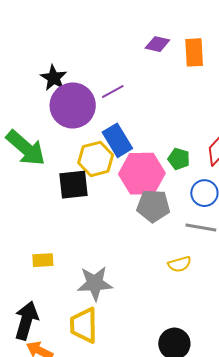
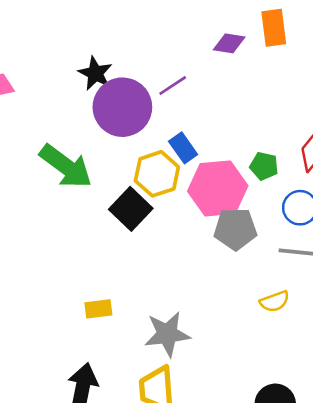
purple diamond: (157, 44) -> (229, 43), moved
blue rectangle: (117, 140) -> (183, 148), size x0.7
black square: (73, 185) -> (131, 209), turned -36

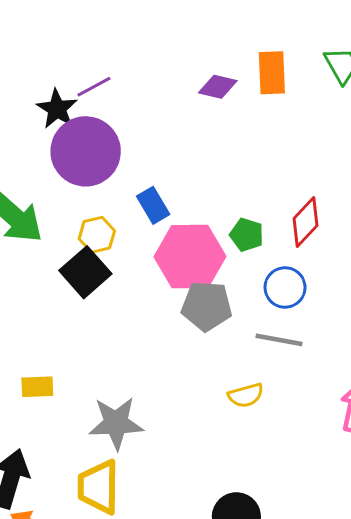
purple line: (173, 85) -> (94, 87), moved
yellow hexagon: (157, 174) -> (97, 235), moved, size x0.7

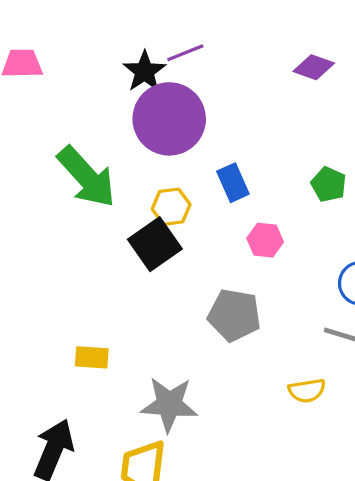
green pentagon: (247, 235) -> (329, 184), moved
pink hexagon: (190, 257) -> (265, 240), size x0.5
gray pentagon: (207, 306) -> (234, 315), moved

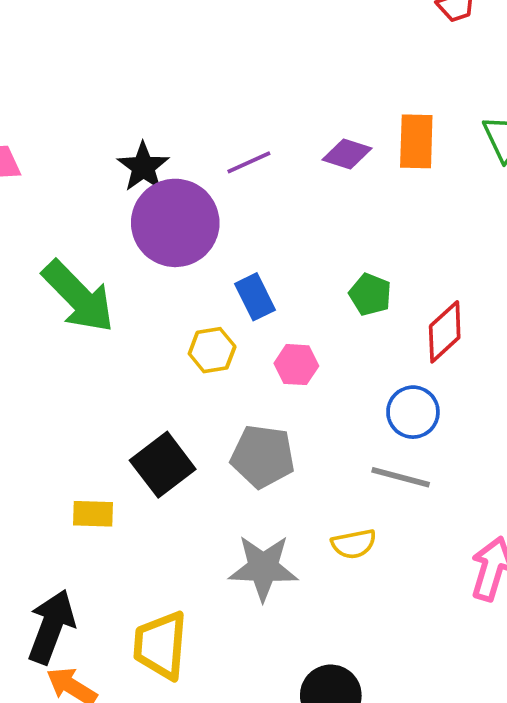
purple line: (185, 53) -> (249, 162), moved
yellow hexagon: (171, 207) -> (212, 350), moved
black square: (155, 244) -> (163, 465), moved
gray star: (169, 404) -> (263, 568), moved

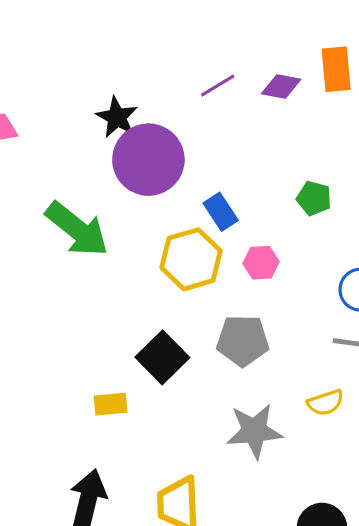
purple line: (249, 162) -> (218, 86), moved
yellow hexagon: (212, 350) -> (191, 259), size x1.6

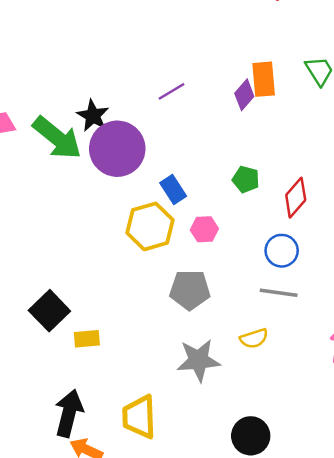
purple diamond: (281, 86) -> (244, 95), moved, turned -60
green arrow: (77, 229) -> (57, 138), moved
black square: (162, 357) -> (49, 311), moved

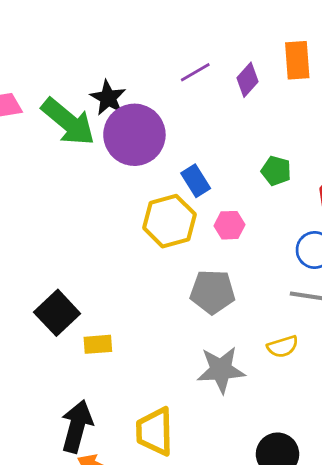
purple diamond: (244, 95) -> (248, 80), moved

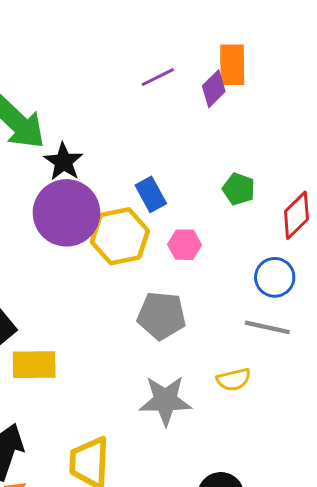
orange rectangle: (297, 60) -> (232, 65), moved
black star: (108, 98) -> (64, 162), moved
purple circle: (134, 135) -> (66, 213), moved
yellow rectangle: (98, 344) -> (34, 365), size x1.4

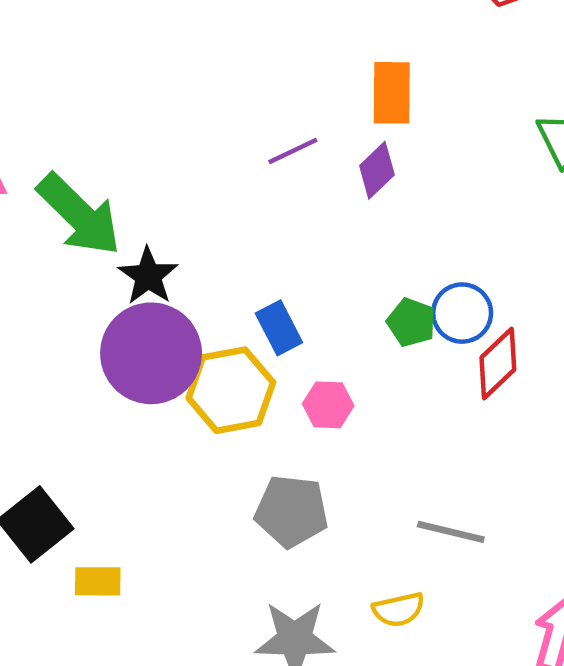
orange rectangle: (232, 65) -> (392, 93), moved
blue circle: (275, 277) -> (462, 313), moved
yellow rectangle: (34, 365) -> (98, 581), size x0.7

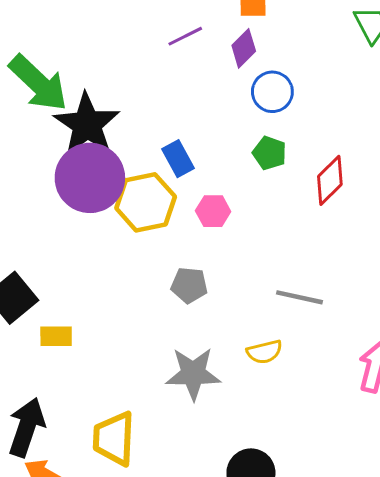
black star: (148, 276) -> (87, 124), size x1.6
blue circle: (462, 313) -> (272, 92), moved
gray pentagon: (292, 511) -> (189, 285), size x0.7

